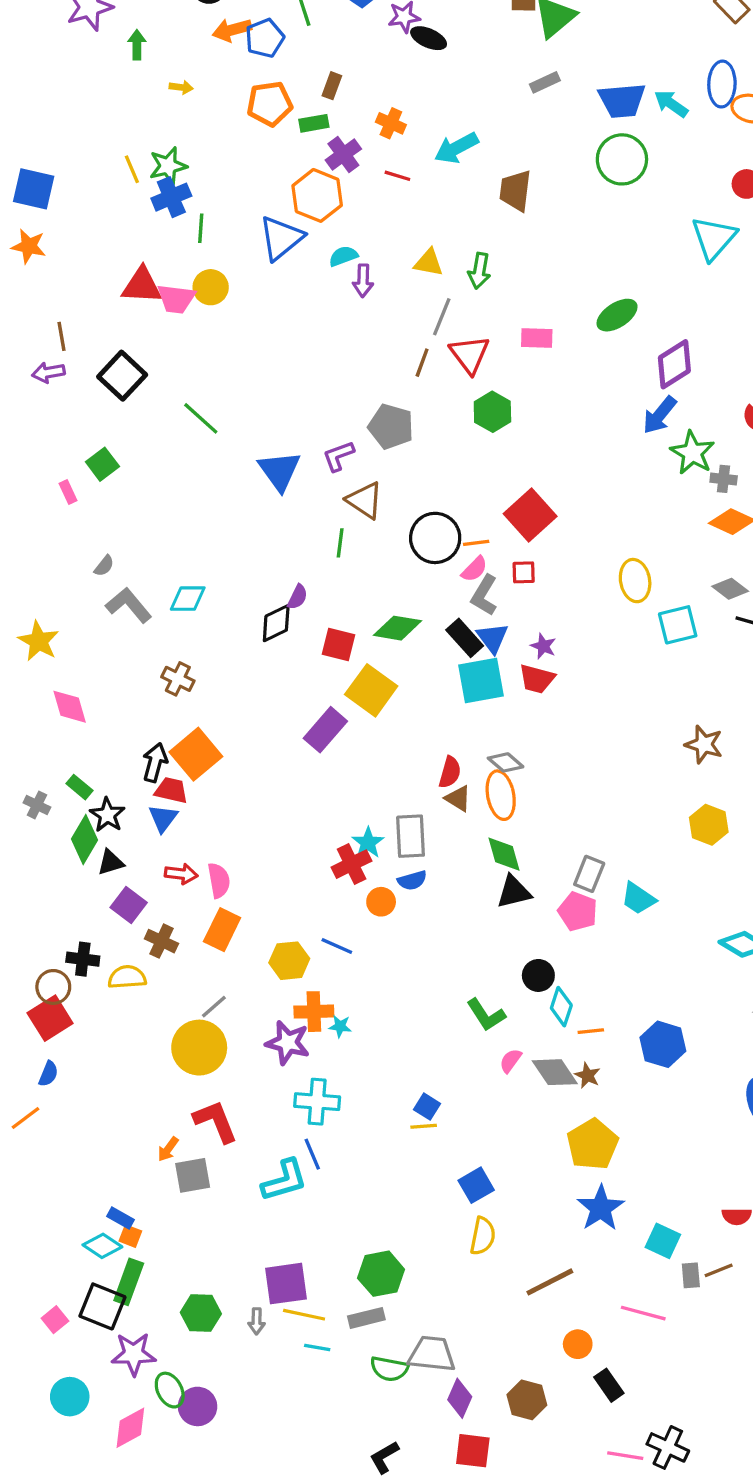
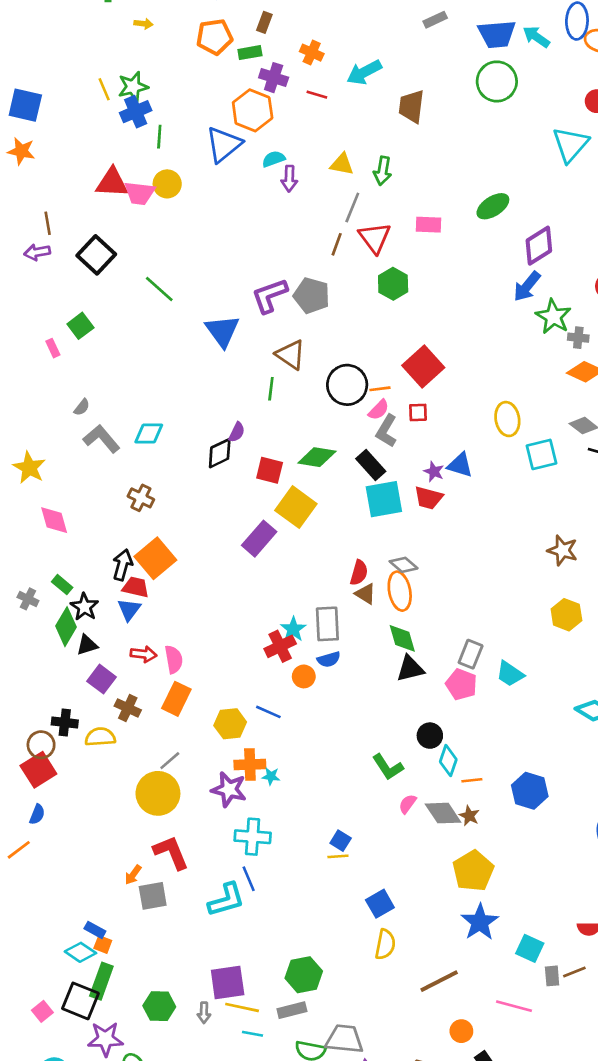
purple cross: (343, 154) -> (274, 78), turned -36
purple L-shape: (338, 456) -> (270, 296), moved, size x1.4
blue triangle: (492, 638) -> (460, 465), moved, turned -36

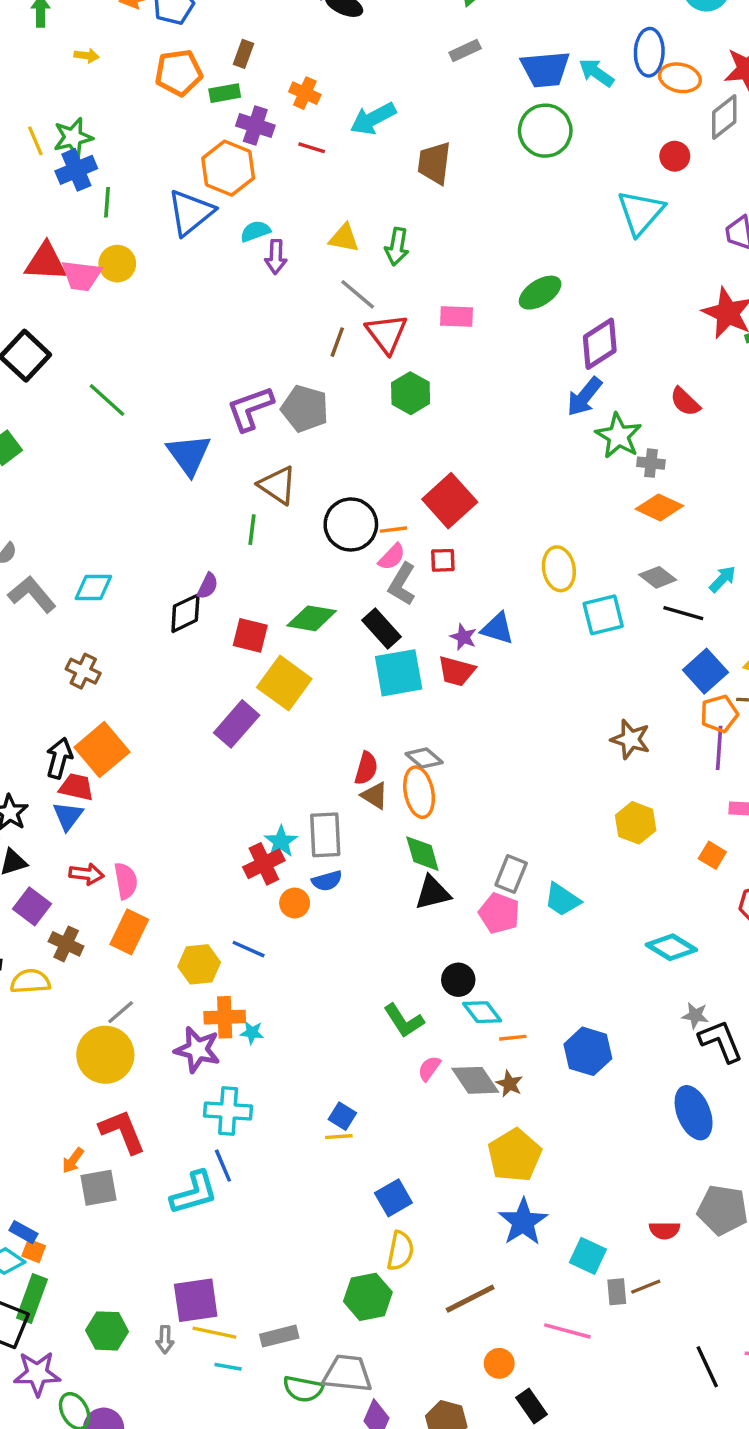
gray line: (352, 208) -> (358, 294), turned -72
cyan diamond: (448, 761) -> (482, 1012), turned -56
green hexagon: (304, 975) -> (368, 1297), moved

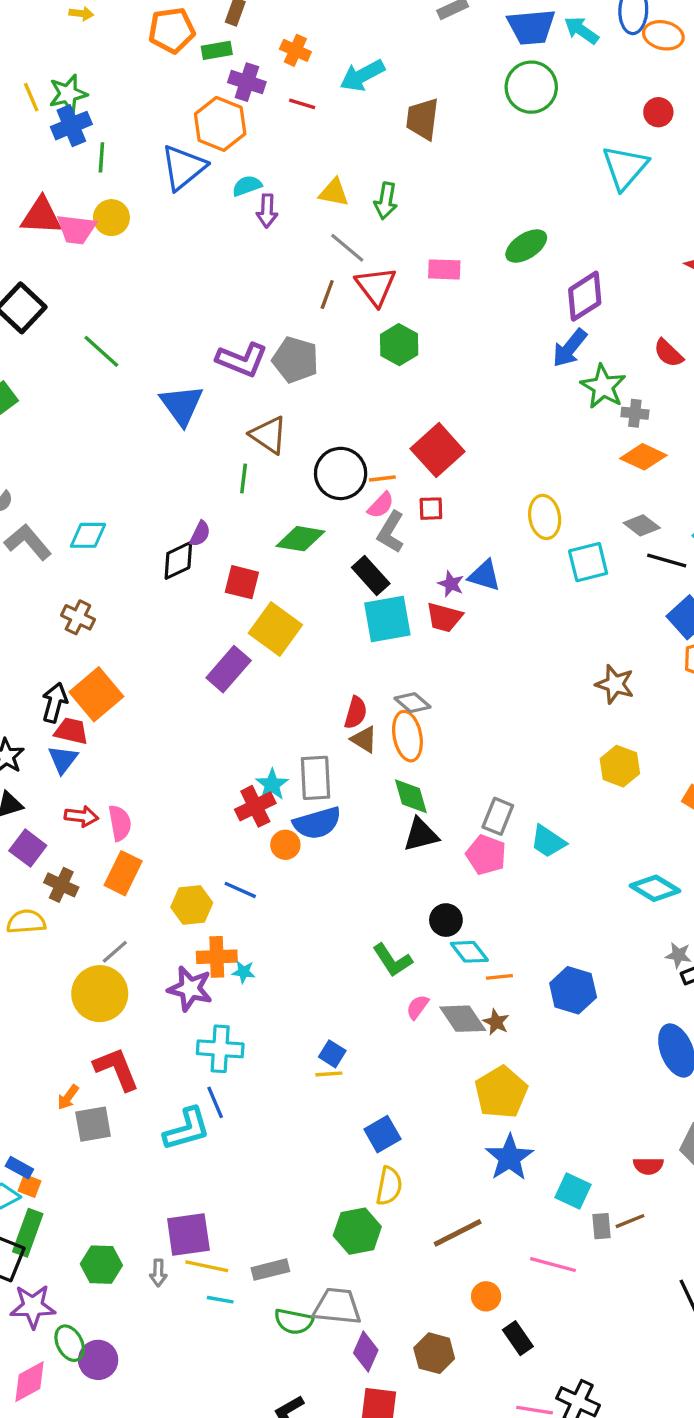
purple L-shape: (250, 409) -> (242, 360), turned -138
green diamond: (312, 618) -> (300, 539), moved
blue semicircle: (327, 881) -> (317, 823), size x1.6

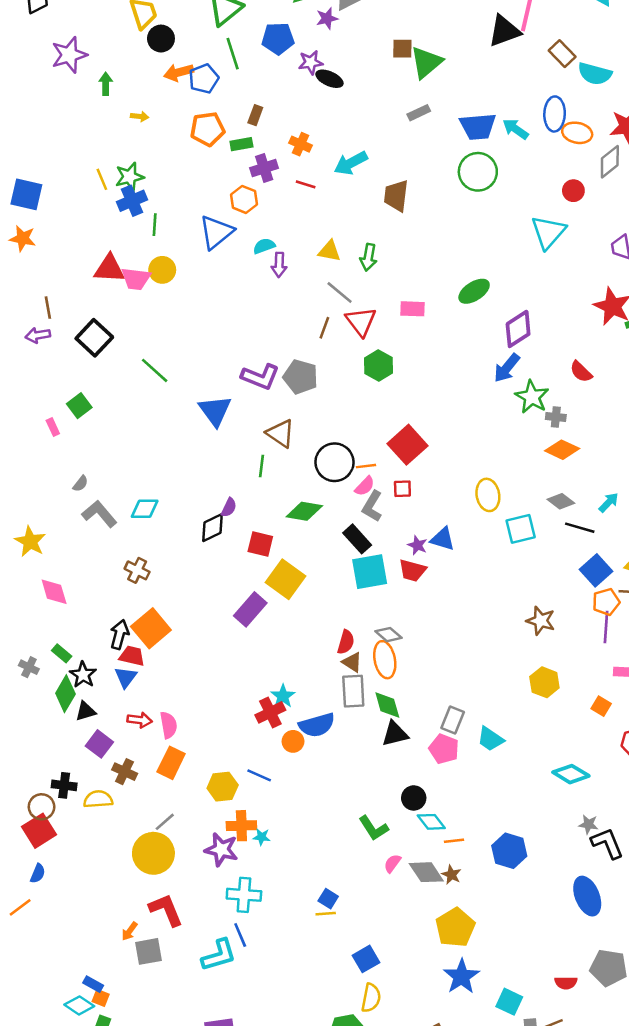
purple cross: (247, 82) -> (264, 168), turned -36
orange hexagon: (220, 124) -> (244, 199), size x0.7
gray rectangle: (315, 778) -> (353, 691), moved

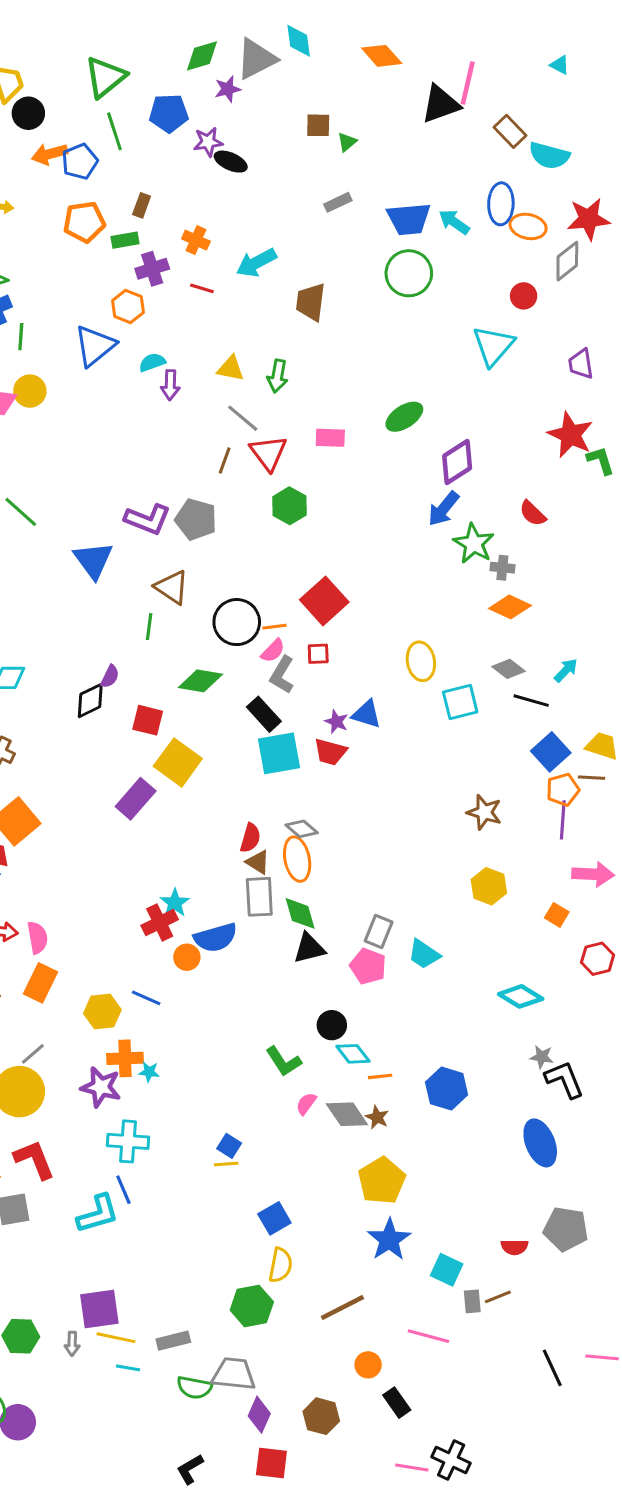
green triangle: (426, 62) -> (347, 142), size x0.5

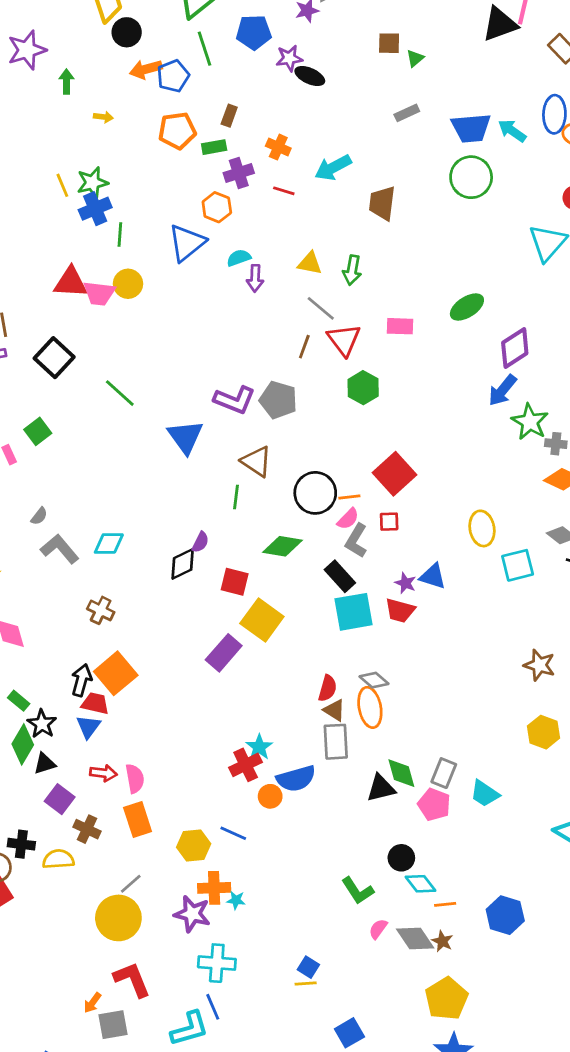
green diamond: (300, 913) -> (401, 773), moved
orange rectangle: (40, 983) -> (138, 820), turned -44

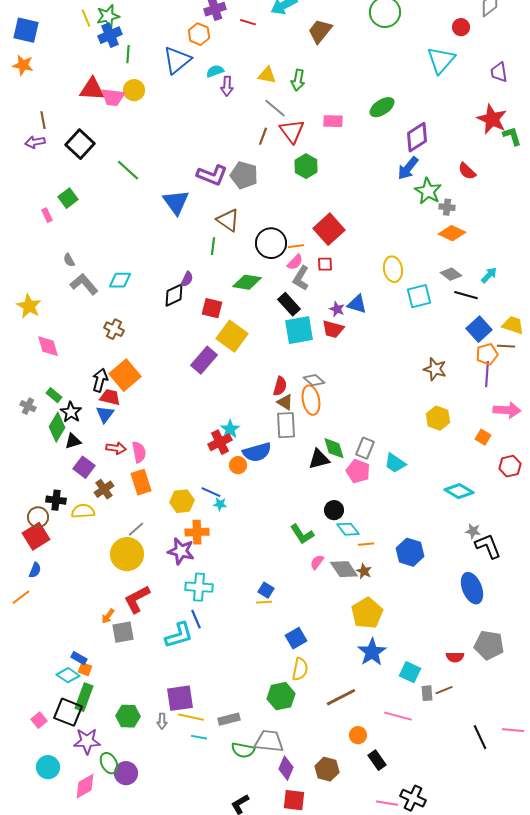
brown trapezoid: (382, 203) -> (320, 31), turned 32
gray semicircle: (39, 516) -> (69, 260), turned 112
brown cross: (87, 829) -> (104, 489), turned 30
cyan star: (236, 900) -> (220, 504), moved
red L-shape: (132, 979) -> (137, 599), turned -96

